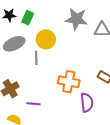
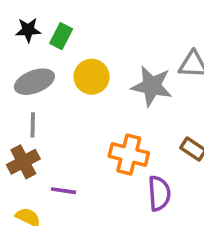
gray star: (76, 19) -> (152, 86), moved
gray line: (36, 58) -> (33, 125), moved

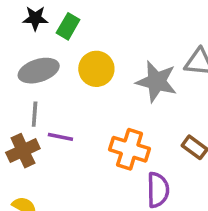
purple line: (64, 191) -> (60, 137), moved

